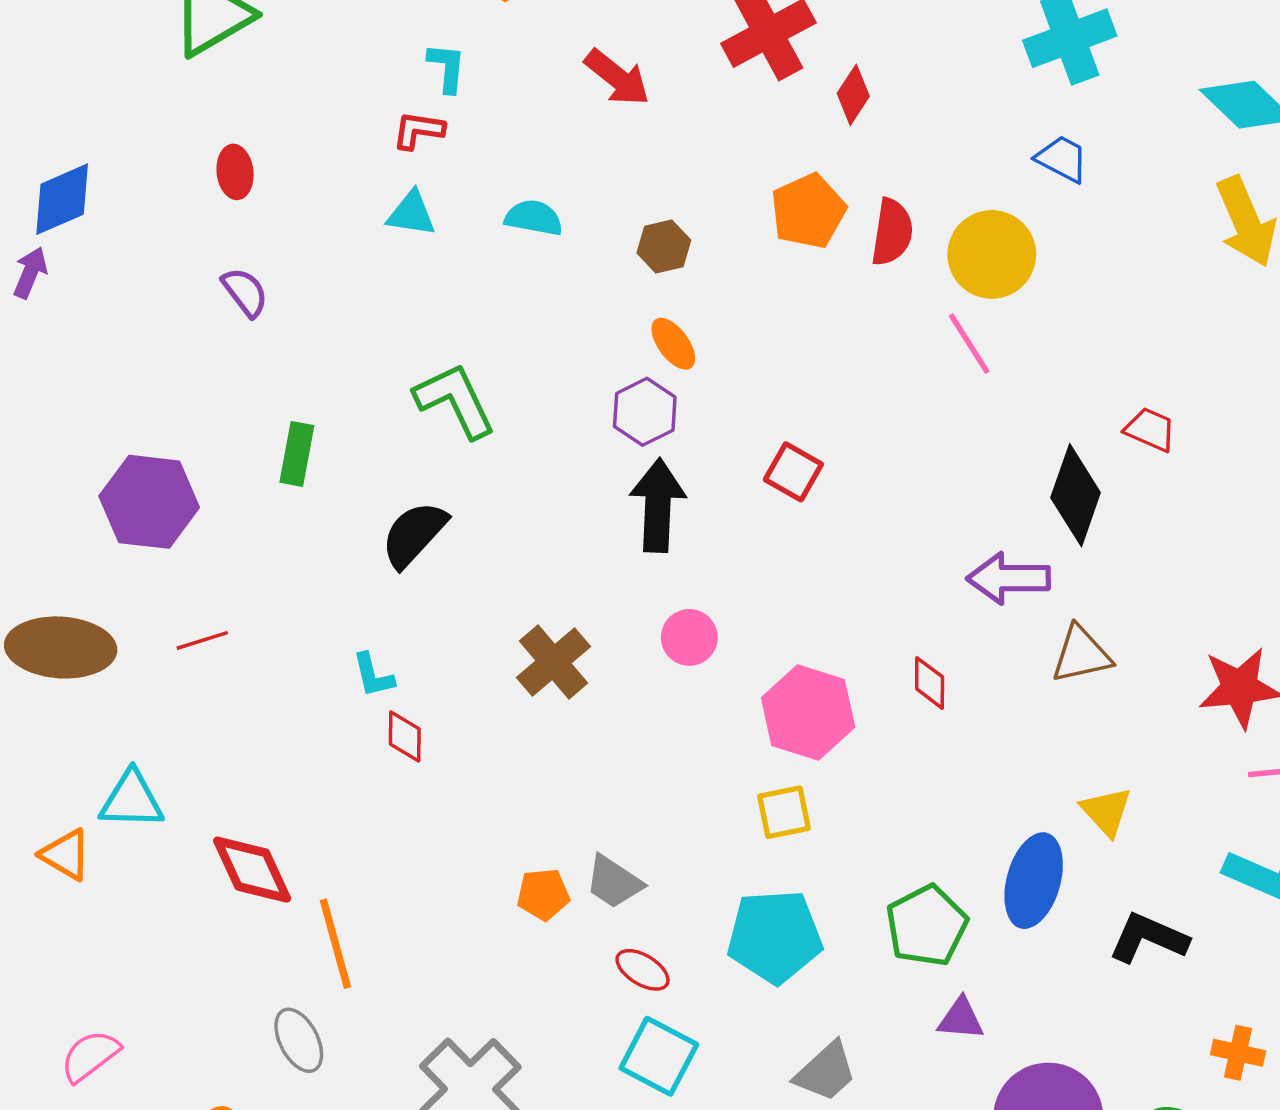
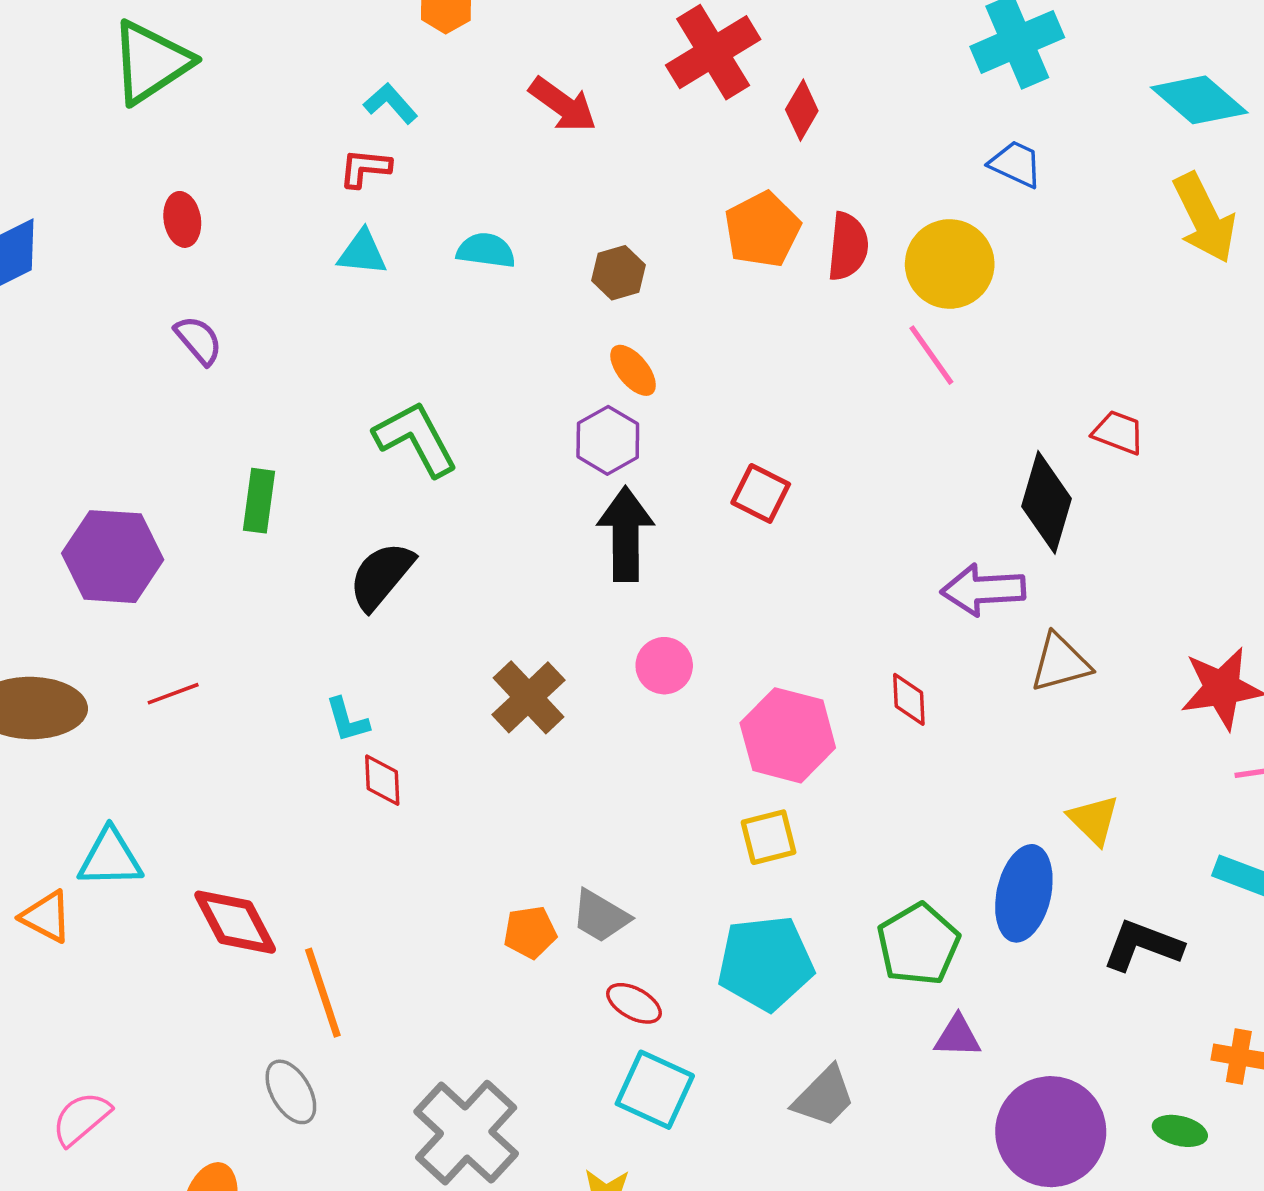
cyan L-shape: (447, 68) -> (391, 103), turned -44

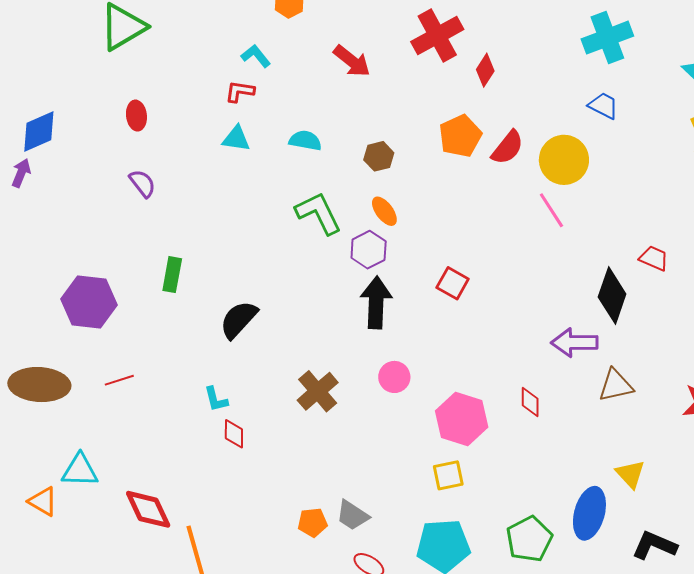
red semicircle: (848, 247) -> (508, 148), turned 30
green L-shape: (416, 439) -> (318, 213), moved

